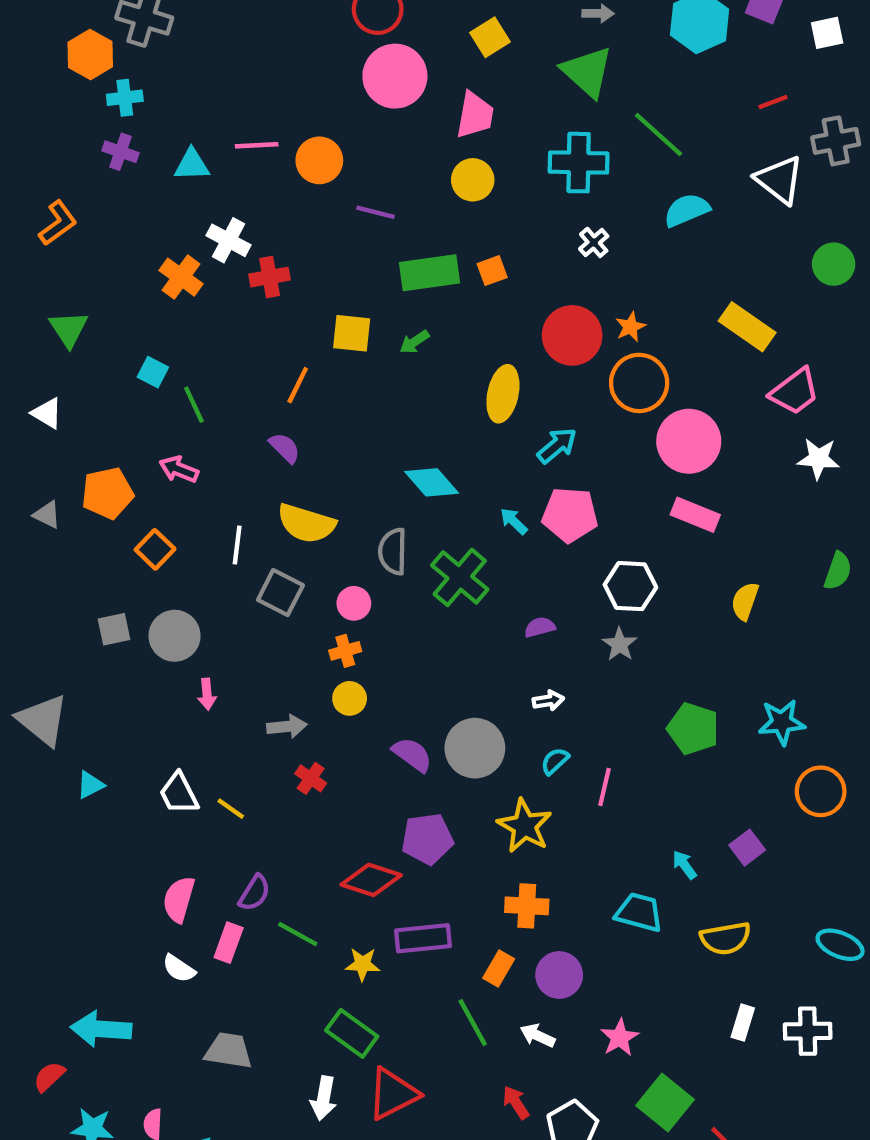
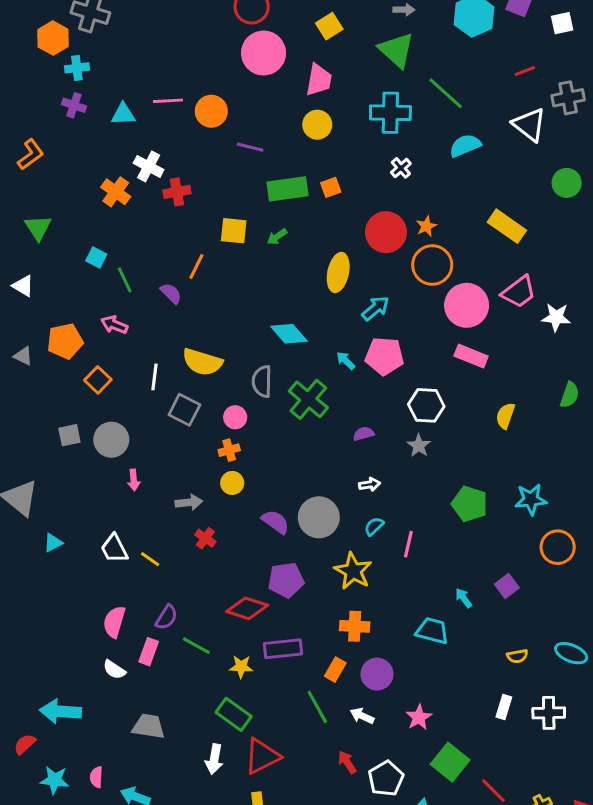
pink trapezoid: (795, 392) -> (519, 292), moved
purple semicircle: (285, 448) -> (171, 293), moved
yellow semicircle: (726, 938) -> (517, 656), moved, size x0.6

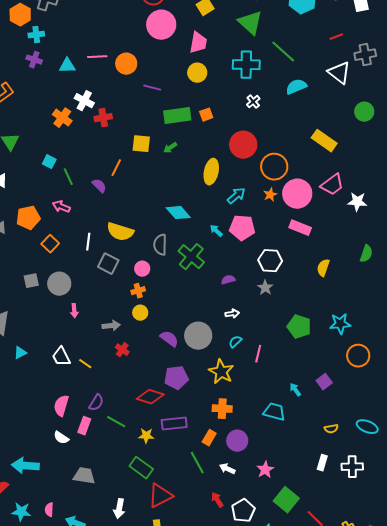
orange star: (426, 226) -> (270, 195), moved
white arrow: (214, 759) -> (119, 509), moved

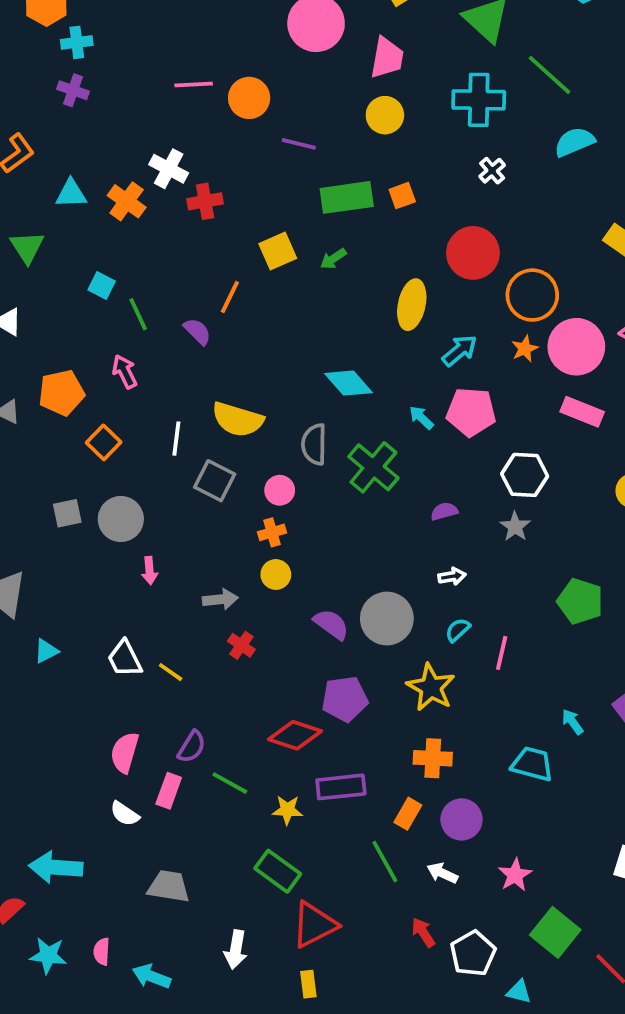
cyan triangle: (67, 66) -> (71, 194), moved
yellow square: (141, 144) -> (278, 251), turned -30
pink arrow: (61, 207) -> (125, 372), turned 42

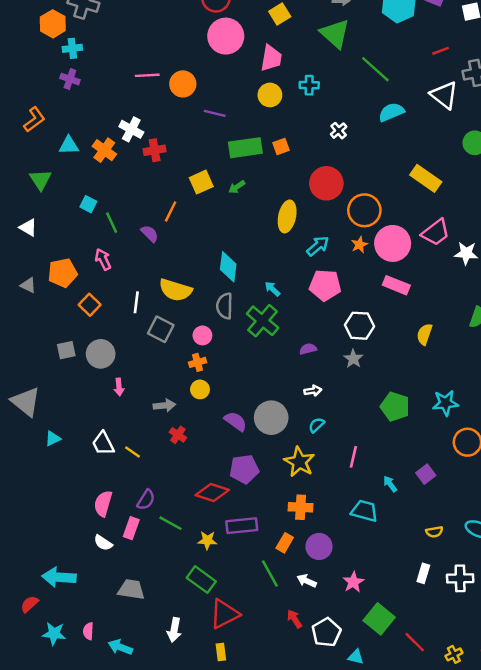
cyan cross: (479, 100) -> (309, 85), moved, size x0.6
cyan diamond: (349, 383) -> (228, 267), moved, turned 48
cyan arrow: (421, 418) -> (272, 289), moved
pink line: (502, 653) -> (353, 457), moved

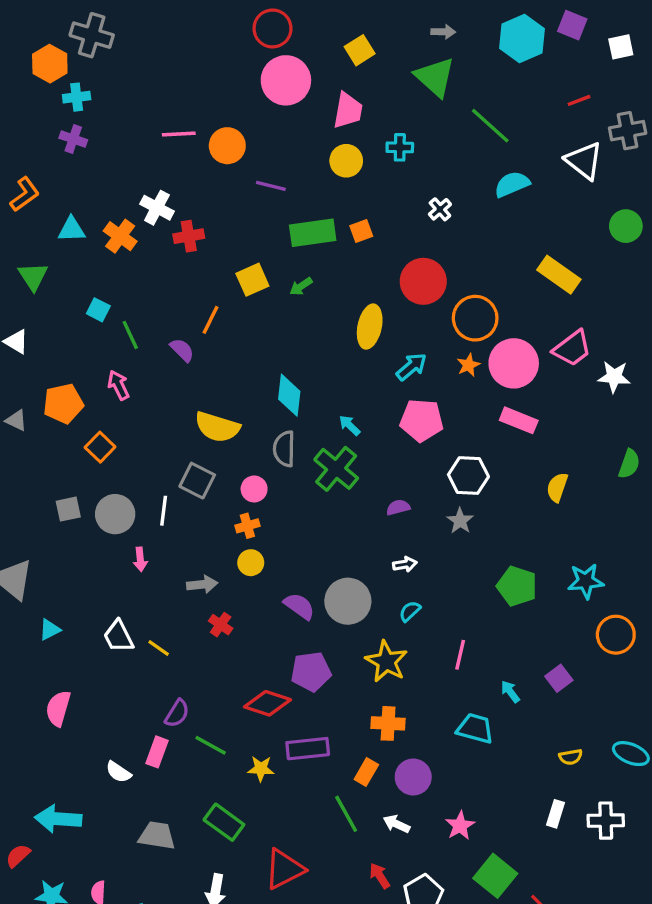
white line: (136, 302) -> (164, 511), moved
pink semicircle: (103, 504) -> (58, 708), moved
green rectangle: (201, 580) -> (224, 822), moved

